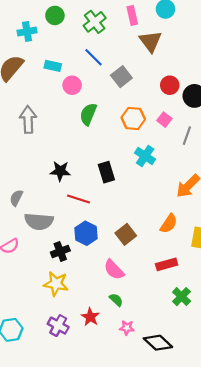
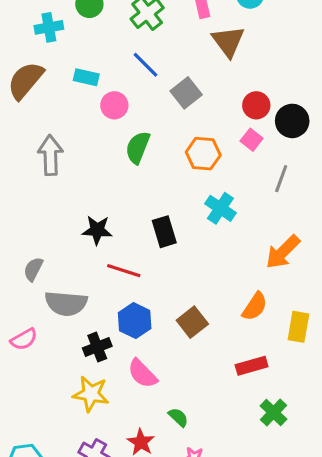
pink square: (164, 120) -> (252, 140), moved
pink semicircle: (114, 270) -> (142, 374), moved

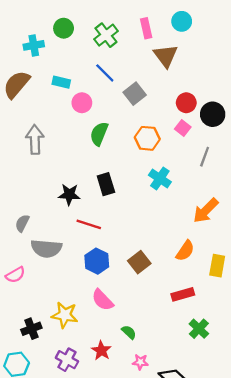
black rectangle: (164, 232) -> (106, 184), moved
black cross: (97, 347) -> (31, 329), moved

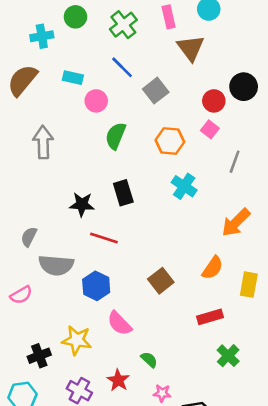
black circle: (213, 114) -> (244, 87), moved
blue hexagon: (97, 261) -> (96, 286), moved

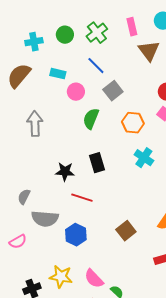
green circle: (75, 17) -> (65, 35), moved
gray square: (156, 91) -> (113, 91), moved
pink semicircle: (119, 323) -> (94, 279), moved

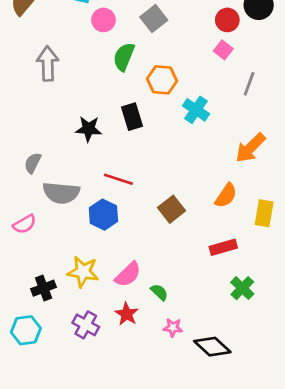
orange hexagon: (133, 123) -> (162, 80), moved
red line: (82, 198) -> (118, 179), moved
pink semicircle: (94, 279) -> (128, 274), turned -90

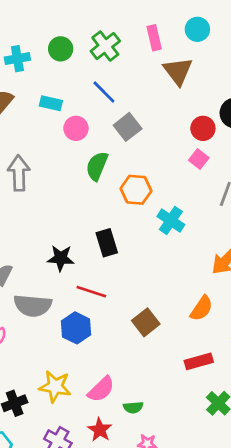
black rectangle: (132, 117) -> (107, 243), moved
black star: (88, 129) -> (61, 258), moved
green semicircle: (159, 292) -> (133, 407), turned 132

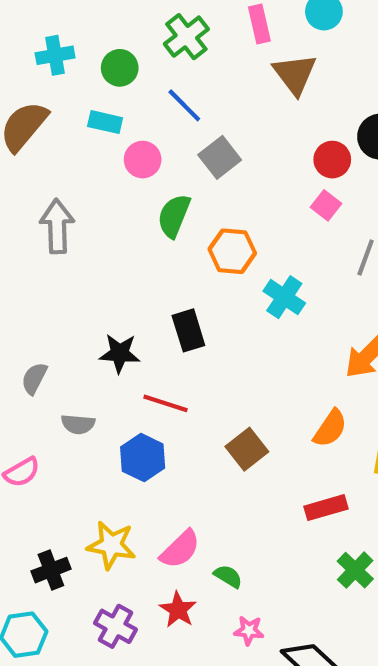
green circle: (61, 49) -> (120, 68), moved
gray semicircle: (33, 306) -> (78, 424), size x0.6
green semicircle: (133, 407) -> (228, 576), turned -144

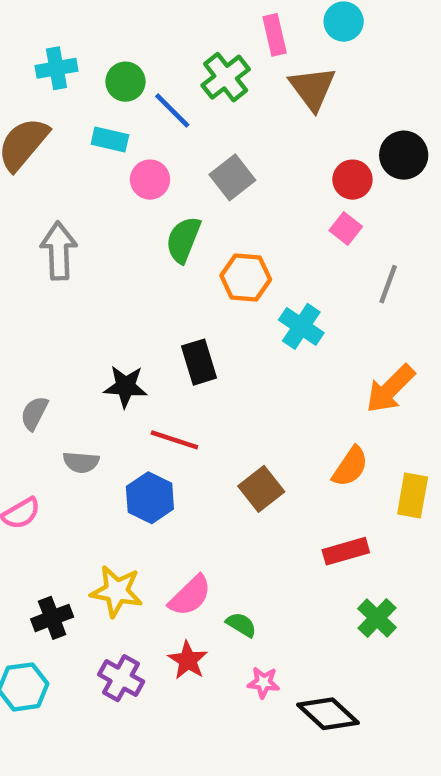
green cross: (186, 37) -> (226, 77), moved
blue line: (184, 105) -> (172, 111), moved

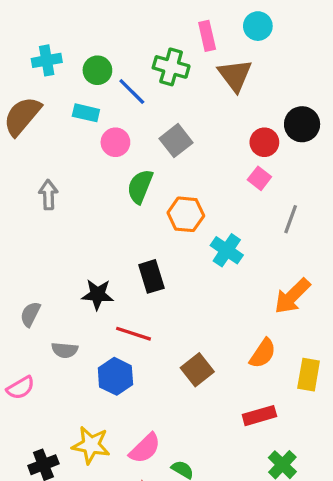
green cross: (226, 77) -> (171, 67), turned -36
gray arrow: (59, 251) -> (48, 195), size x0.7

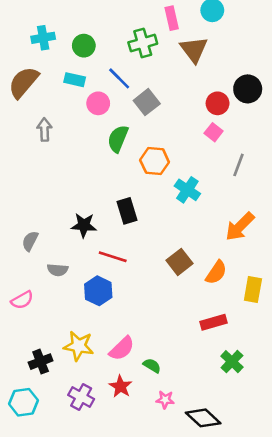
green cross: (171, 67) -> (143, 43), turned -32
blue line: (132, 92) -> (119, 78), moved
gray arrow: (48, 195) -> (44, 130), moved
brown square: (197, 370) -> (179, 262), moved

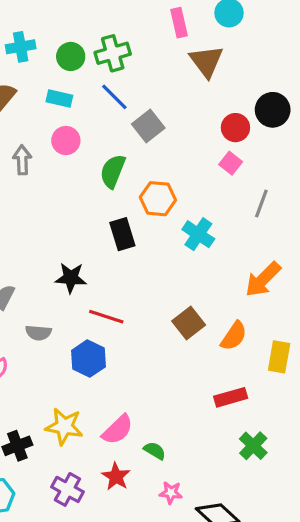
green cross: (143, 43) -> (113, 53), moved
pink circle: (98, 103) -> (66, 140), moved
black rectangle: (127, 211) -> (122, 234), moved

